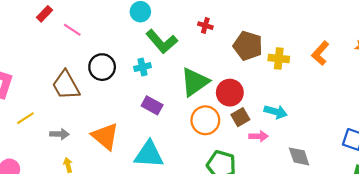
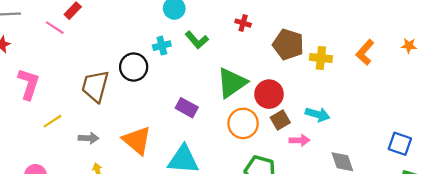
pink line: (72, 30) -> (55, 28), moved
green L-shape: (162, 41) -> (197, 40), size x0.7
cyan cross: (142, 67) -> (162, 46), moved
brown trapezoid: (66, 85) -> (95, 86), turned 44

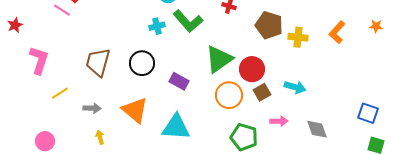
green L-shape: (197, 40) -> (188, 21), size x1.4
black circle: (134, 67) -> (142, 63), moved
pink arrow: (299, 140) -> (279, 121), moved

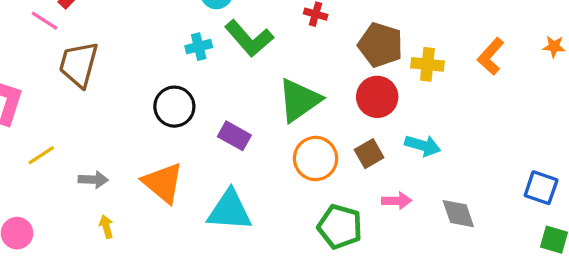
brown trapezoid: (98, 62) -> (79, 64), moved
red circle: (252, 69) -> (377, 97), moved

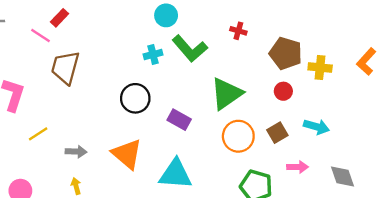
red circle: (377, 97) -> (283, 91), size x0.6
yellow arrow: (106, 227) -> (76, 186), moved

